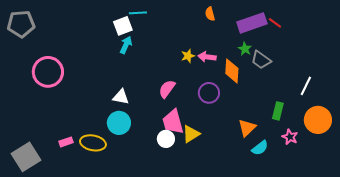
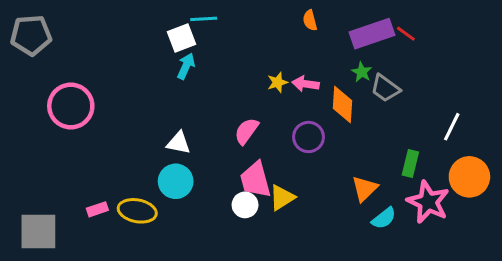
pink star: (290, 137) -> (428, 202), size x1.8
gray square: (26, 157) -> (38, 231), turned 32

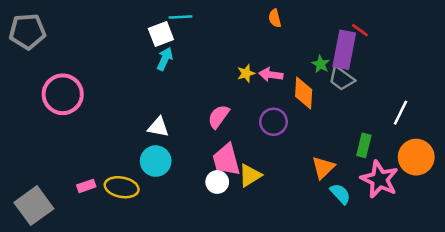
purple rectangle: (372, 34) -> (344, 50), moved, turned -60
cyan semicircle: (384, 218) -> (340, 194), turned -95
gray square: (38, 231) -> (34, 206), turned -36

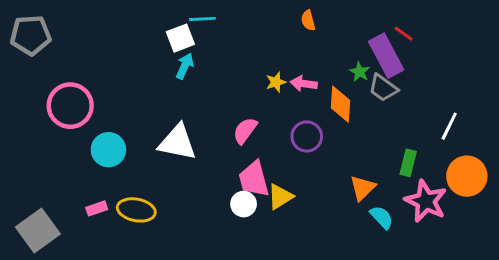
purple rectangle: (344, 50) -> (386, 56), turned -39
white triangle: (158, 127) -> (177, 142), size x1.6
cyan circle: (156, 161) -> (108, 150), moved

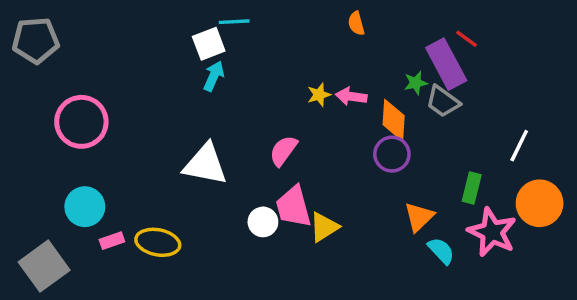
green star: (360, 72) -> (416, 83), turned 30
purple circle: (307, 136) -> (392, 154), moved
cyan circle: (108, 150) -> (85, 207), moved
white circle: (244, 204) -> (263, 222), moved

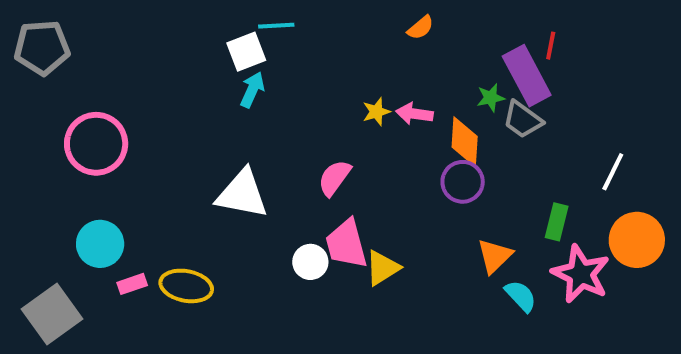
orange semicircle: (356, 23) -> (421, 28), turned -115
red line: (467, 39) -> (551, 46), turned 65

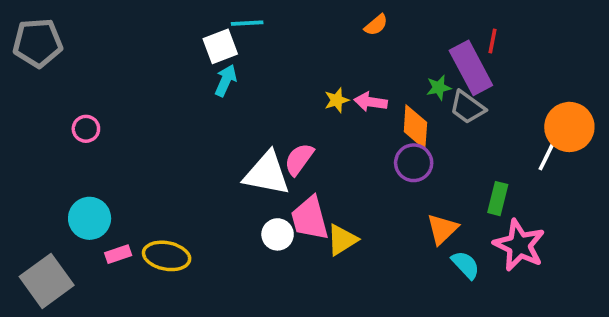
pink circle: (96, 144) -> (86, 129), size x0.5
white triangle: (242, 194) -> (267, 174), moved
orange circle: (637, 240) -> (569, 127), moved

